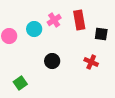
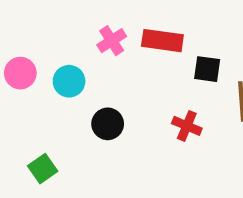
red rectangle: (79, 20) -> (162, 41), turned -72
cyan circle: (34, 29) -> (69, 81), moved

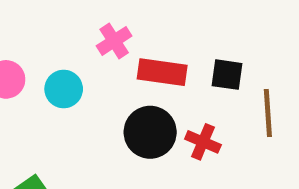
red rectangle: (162, 41) -> (162, 72), moved
black circle: (108, 124) -> (150, 132), moved, size x1.4

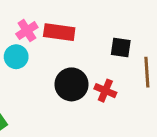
pink cross: (114, 41) -> (27, 31), moved
red rectangle: (162, 72) -> (59, 32), moved

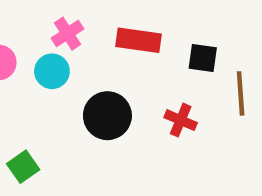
red rectangle: (59, 32) -> (138, 40), moved
black circle: (72, 84) -> (107, 116), moved

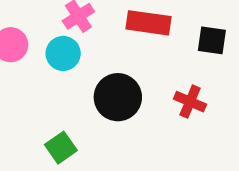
green square: (23, 167) -> (61, 148), moved

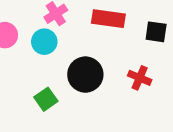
green square: (61, 148) -> (46, 99), moved

